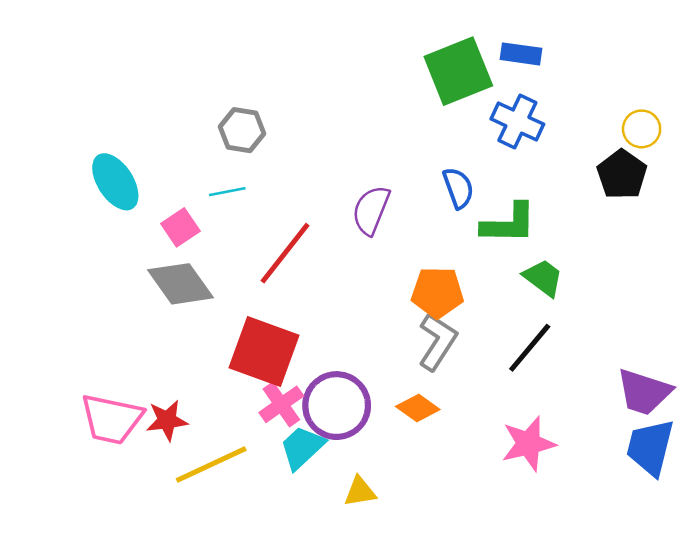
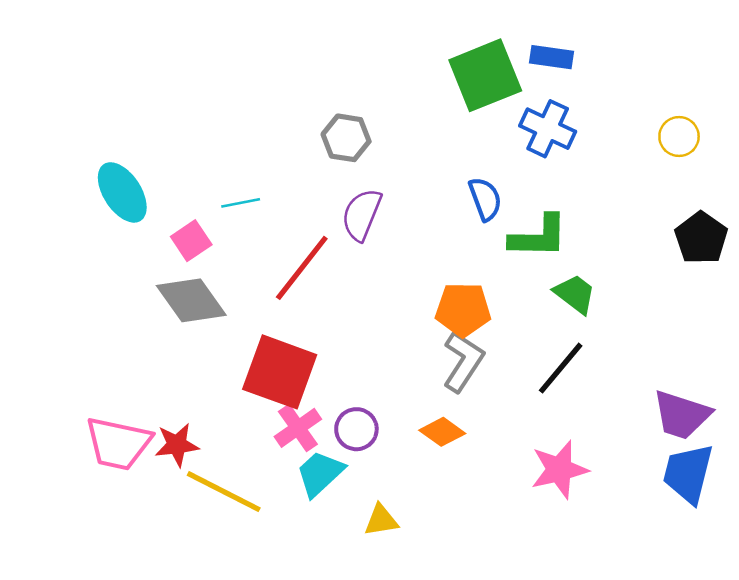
gray hexagon: (242, 130) -> (346, 138), moved
black pentagon: (622, 174) -> (701, 238), moved
purple semicircle: (371, 210) -> (362, 215), moved
purple circle: (337, 406) -> (356, 429), size x0.6
yellow line: (211, 465) -> (224, 492), turned 52

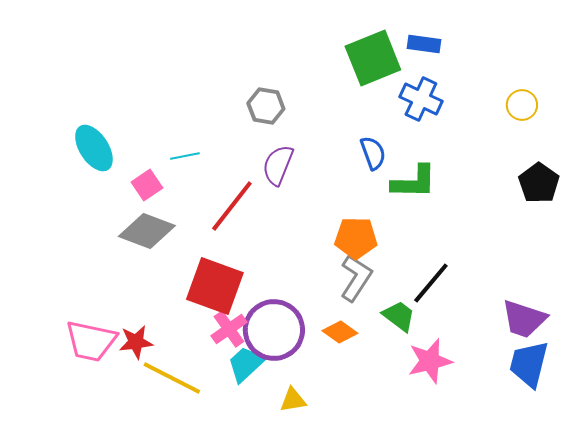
green trapezoid: (575, 294) -> (399, 316), moved
gray diamond: (191, 300) -> (147, 231), turned -34
purple circle: (356, 429) -> (274, 330), size x1.8

